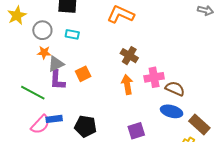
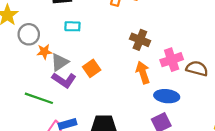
gray circle: (42, 30) -> (29, 34), moved
purple L-shape: (57, 80) -> (64, 80), turned -50
blue ellipse: (172, 111) -> (167, 96), moved

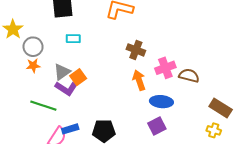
orange star: (44, 52) -> (33, 66), moved
orange square: (92, 68) -> (78, 77), moved

